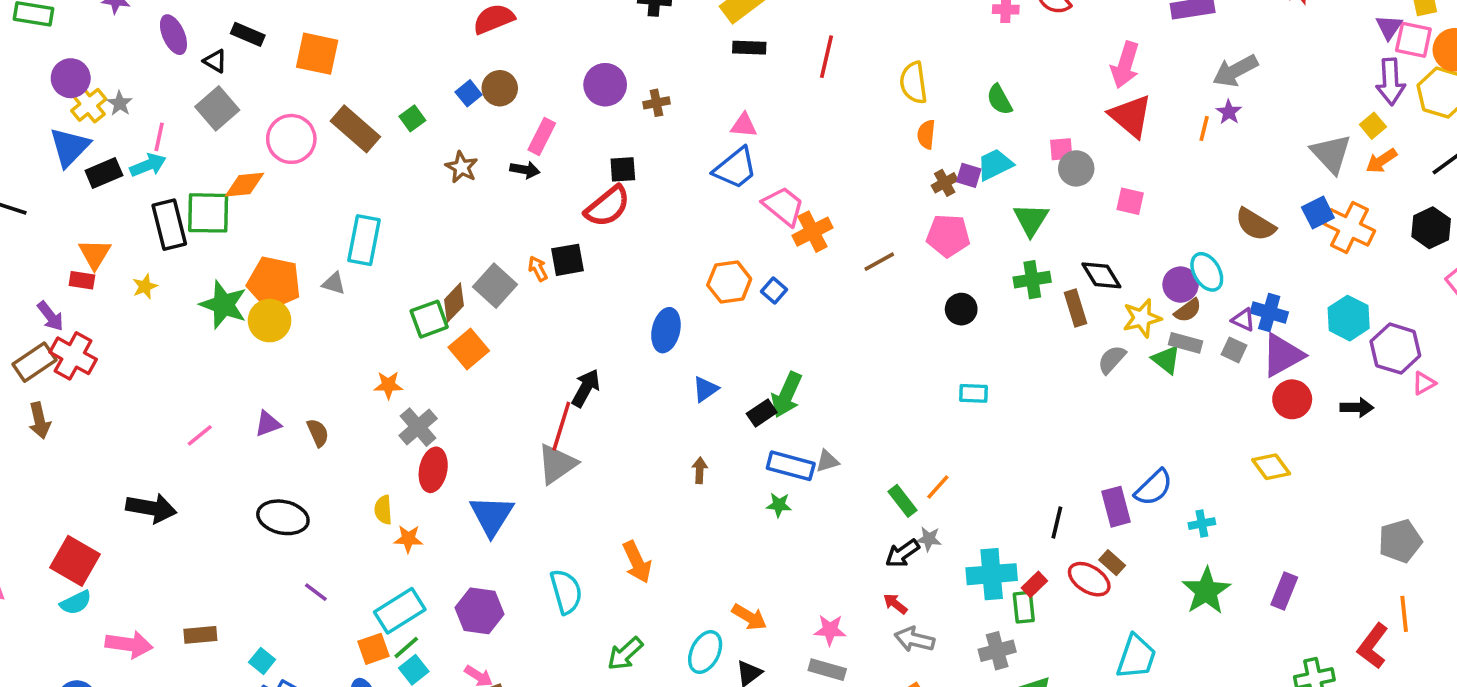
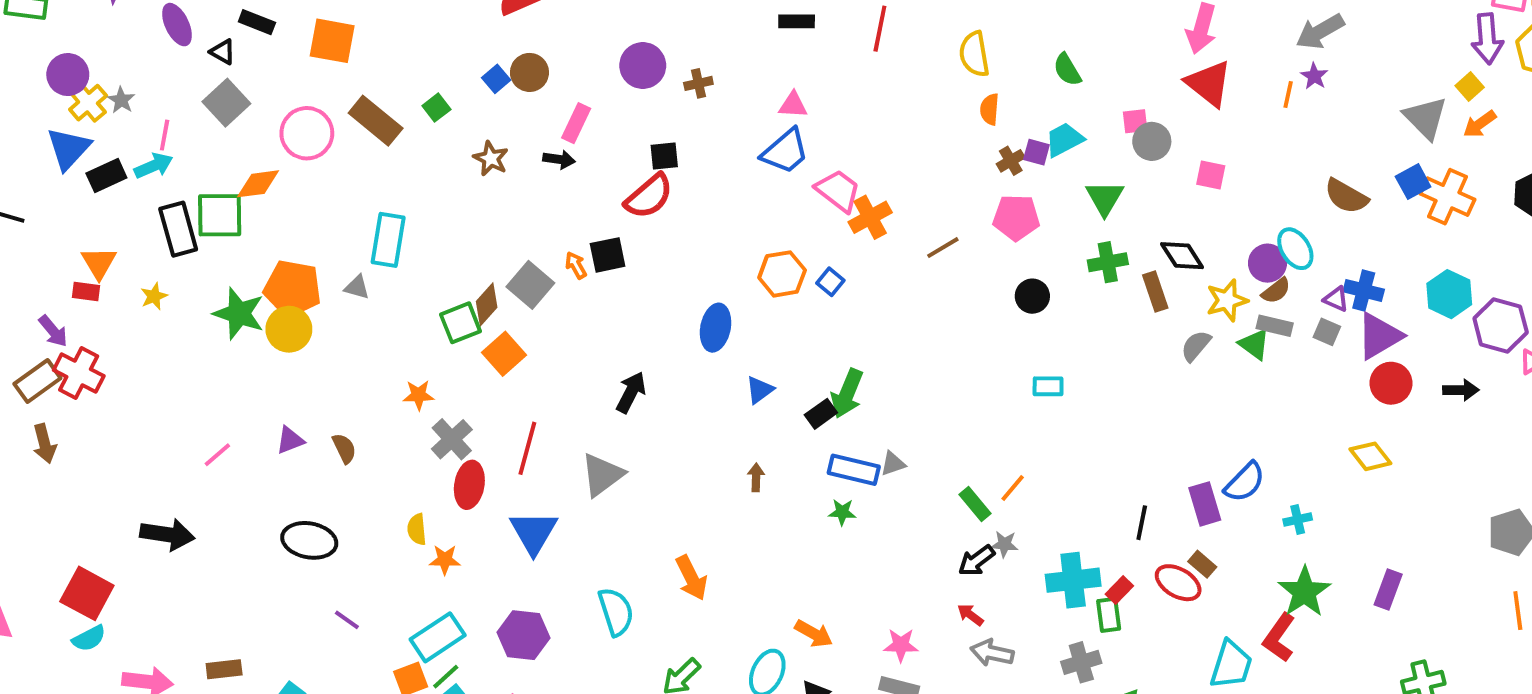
red line: (561, 426) -> (527, 448), moved
red L-shape: (1373, 646) -> (1279, 638), moved

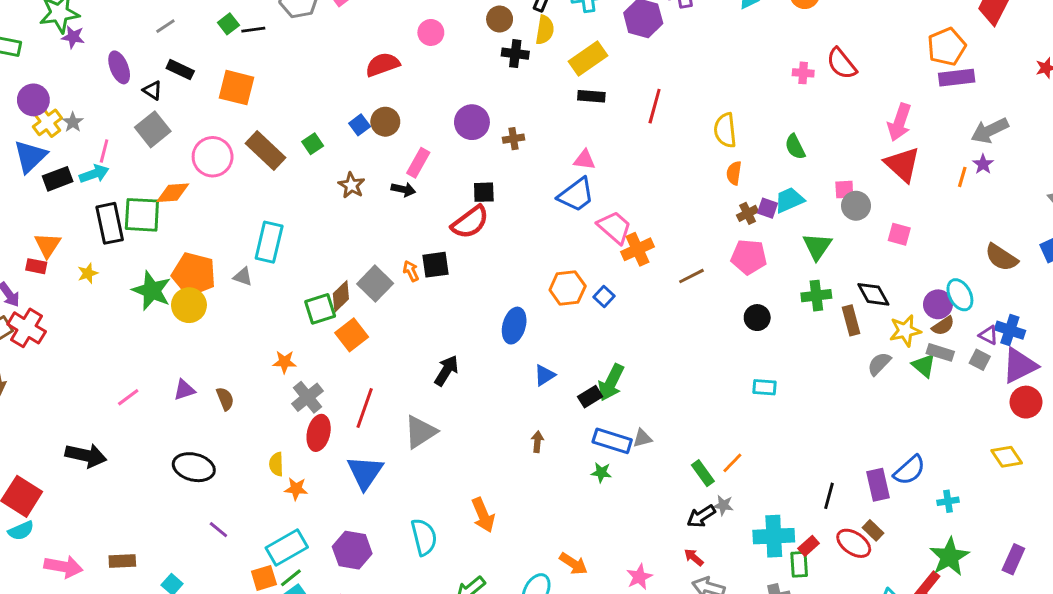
pink star: (901, 645) -> (639, 577), turned -30

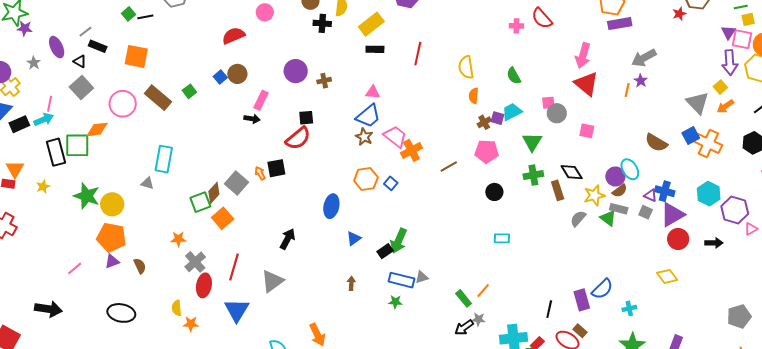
gray line: (165, 26) -> (85, 32), moved
gray star: (73, 122) -> (34, 63), moved
brown star: (351, 185) -> (364, 137), moved
orange pentagon: (194, 274) -> (111, 237), moved

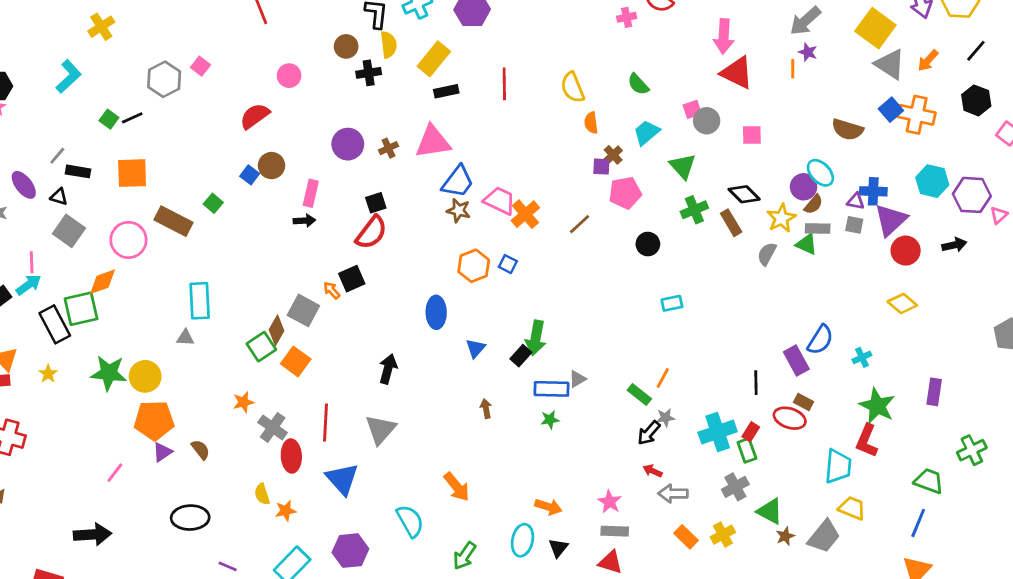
yellow square: (720, 87) -> (875, 28), moved, size x2.0
pink triangle: (373, 92) -> (433, 142), moved, size x1.8
purple square: (497, 118) -> (601, 167), moved

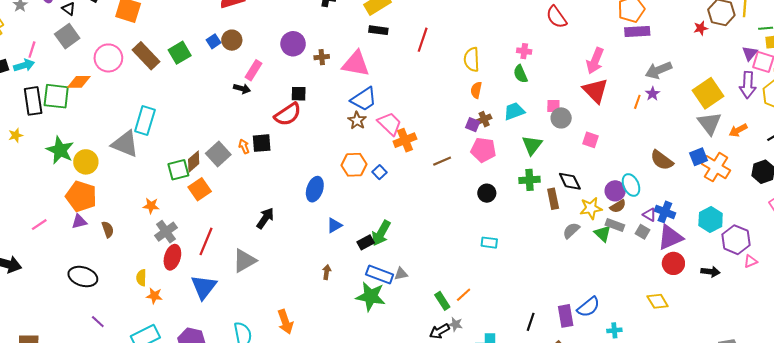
pink cross: (627, 17) -> (524, 51), moved
green square: (213, 203) -> (180, 53), size x1.5
gray triangle: (185, 338) -> (125, 144), size x2.0
green star: (550, 420) -> (371, 296), size x2.0

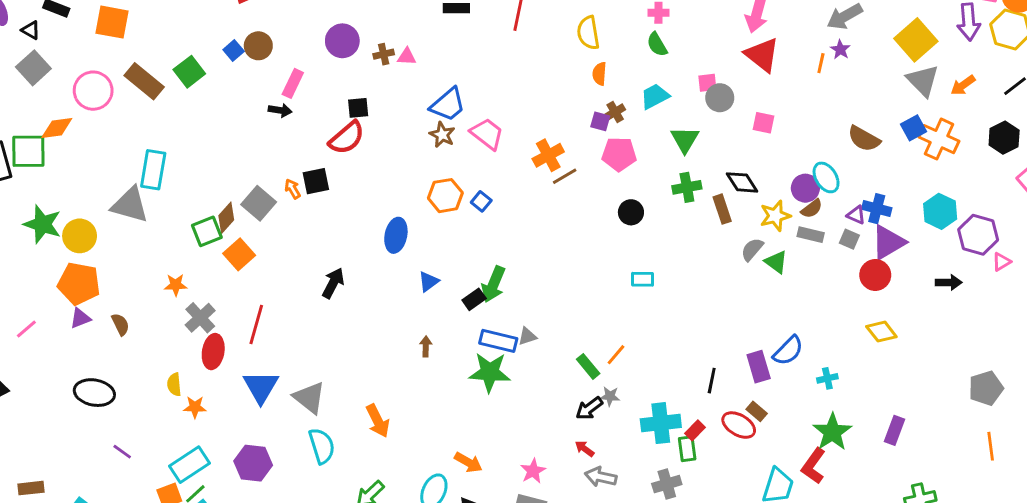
pink triangle: (356, 64) -> (407, 57), moved, size x0.5
orange cross: (405, 140) -> (548, 155), moved
green triangle: (603, 234) -> (776, 262), moved
gray triangle: (244, 261) -> (309, 398), moved, turned -45
red circle: (673, 263) -> (875, 275), moved

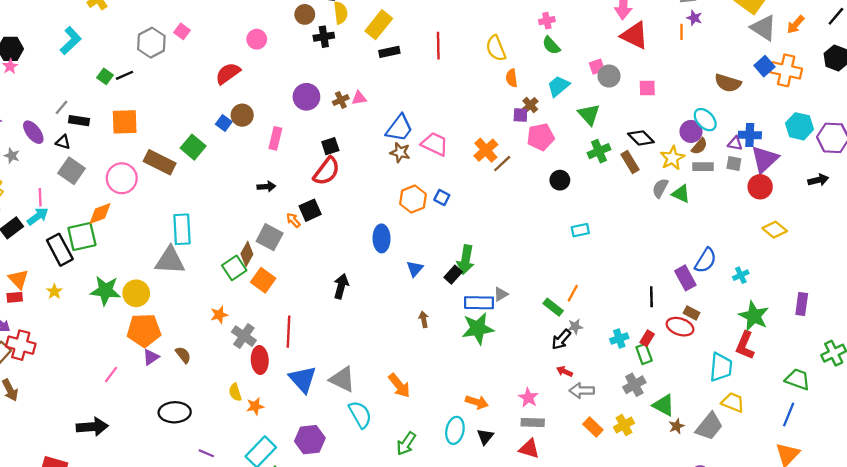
black arrow: (280, 110) -> (266, 187), moved
cyan cross: (661, 423) -> (619, 339), size x0.6

